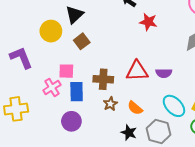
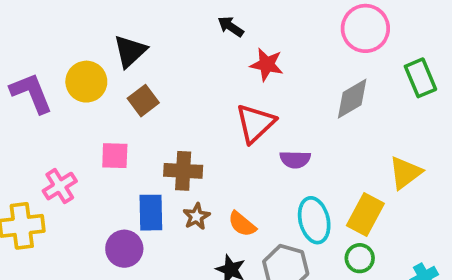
purple L-shape: (21, 58) -> (31, 93), moved
red triangle: (137, 71) -> (255, 123), moved, turned -40
pink cross: (52, 87) -> (60, 186), moved
blue rectangle: (77, 92) -> (151, 213), moved
cyan ellipse: (174, 106) -> (314, 220), turned 30

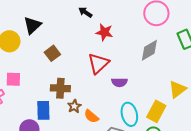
brown square: (143, 101) -> (52, 53), moved
pink square: (115, 156) -> (13, 79), moved
brown star: (196, 216) -> (74, 106), moved

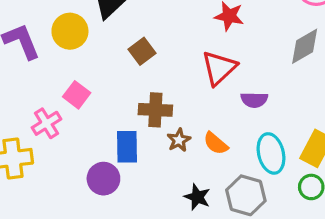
pink square: (13, 79) -> (77, 95), turned 35
orange semicircle: (91, 116) -> (216, 143), moved

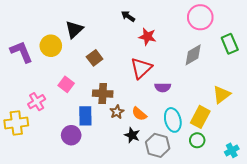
pink square: (77, 95) -> (66, 84), moved
black star: (197, 197) -> (132, 135), moved

